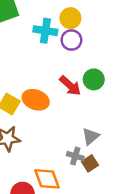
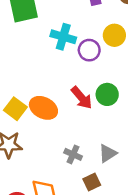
yellow circle: (70, 18) -> (114, 35), moved
gray triangle: (91, 136) -> (108, 153), moved
gray cross: (75, 156) -> (73, 154), moved

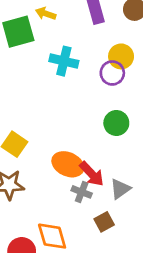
purple circle: (89, 50) -> (112, 73), moved
red arrow: (82, 98) -> (92, 174), moved
orange ellipse: (43, 108) -> (68, 164), moved

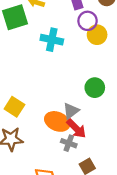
purple circle: (112, 73) -> (88, 21), moved
gray triangle: (120, 189) -> (71, 111), moved

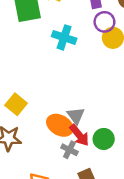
green circle: (95, 88) -> (104, 139), moved
gray triangle: (71, 111) -> (76, 116), turned -36

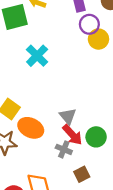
cyan cross: (64, 37) -> (37, 56), moved, turned 30
orange ellipse: (60, 125) -> (31, 128), moved

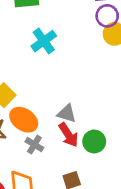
gray triangle: (68, 116) -> (67, 114), turned -42
gray cross: (64, 149) -> (34, 145), moved

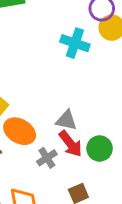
cyan cross: (44, 41) -> (75, 43), moved, turned -30
gray cross: (34, 145) -> (47, 158), moved, turned 30

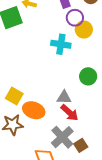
green circle: (100, 148) -> (88, 76), moved
gray cross: (47, 158) -> (62, 137), moved, size x1.6

